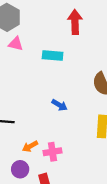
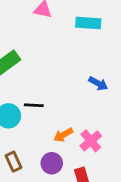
pink cross: (52, 152) -> (91, 141), turned -30

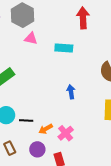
blue arrow: (98, 83) -> (71, 92), turned -128
black line: (34, 105) -> (26, 120), moved

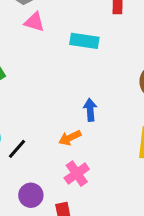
black line: (26, 120) -> (17, 149), turned -56
orange arrow: (46, 129) -> (70, 138), moved

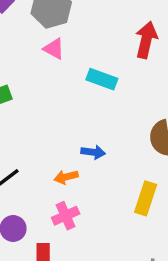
blue arrow: (90, 110) -> (93, 152), turned 90

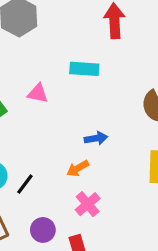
pink triangle: (54, 49) -> (38, 93), moved

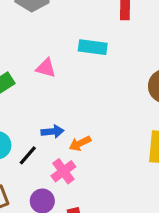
blue arrow: (96, 138) -> (52, 132), moved
pink cross: (88, 204) -> (63, 171), moved

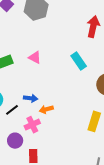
cyan rectangle: (93, 47) -> (79, 61), moved, turned 36

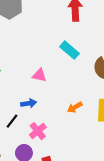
pink triangle: (35, 57) -> (39, 75), moved
orange arrow: (46, 109) -> (75, 107), moved

